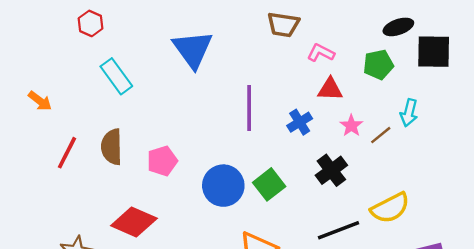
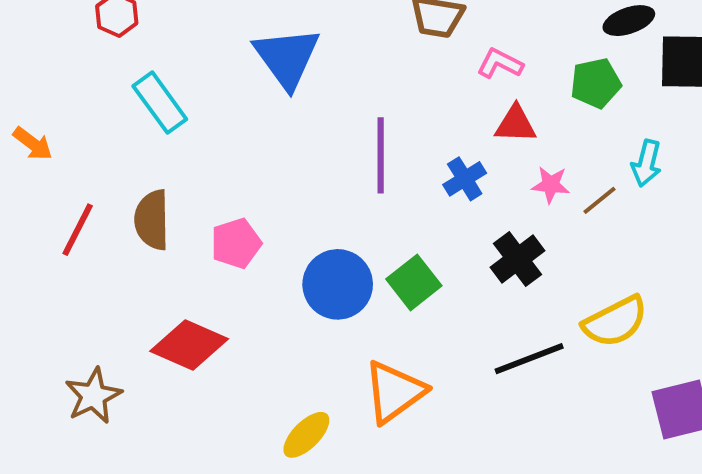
pink star: (351, 126) -> (551, 185), turned -30

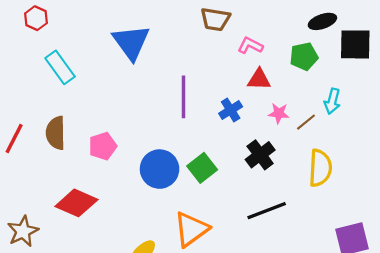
yellow semicircle: (615, 322) -> (320, 168), moved, turned -60

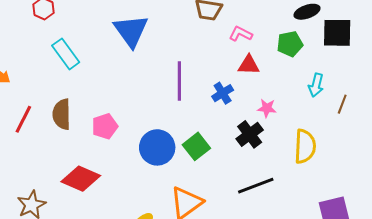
pink star: (279, 113) -> (267, 108), moved
brown line: (306, 122) -> (342, 104), moved, turned -30

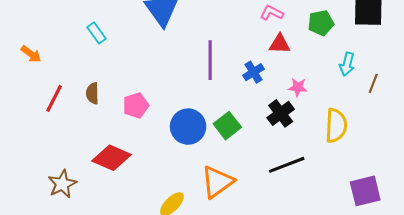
cyan rectangle: (66, 54) -> (96, 33), size x0.7
brown semicircle: (62, 114) -> (92, 93), size x0.7

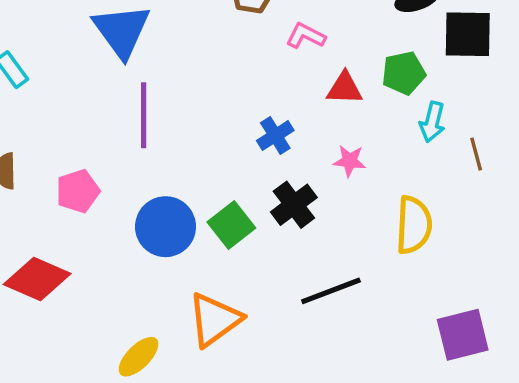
green pentagon: (321, 23) -> (404, 73), moved
red triangle: (280, 44) -> (344, 88), moved
purple line: (210, 60) -> (144, 115), moved
brown line: (373, 83) -> (476, 154), turned -36
black cross: (281, 113) -> (294, 205), moved

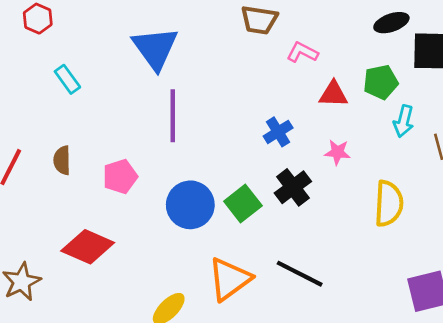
black line: (331, 291) -> (300, 274), moved, turned 48

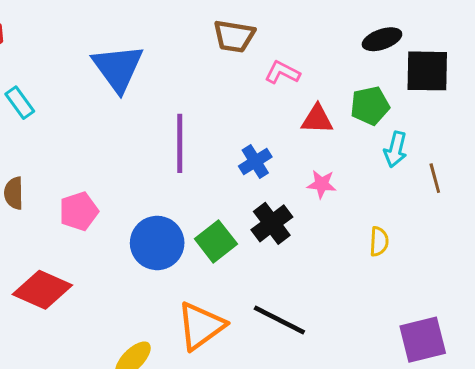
purple line: (173, 116) -> (180, 143), moved
yellow semicircle: (389, 204) -> (379, 241), size x0.6

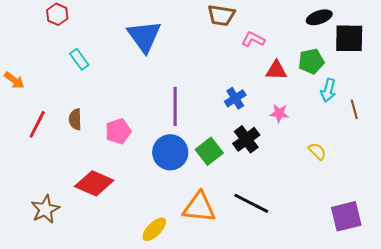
purple line: (180, 143) -> (175, 106), moved
yellow semicircle: (379, 241) -> (317, 151), turned -48
orange triangle: (201, 326) -> (199, 207), turned 42

